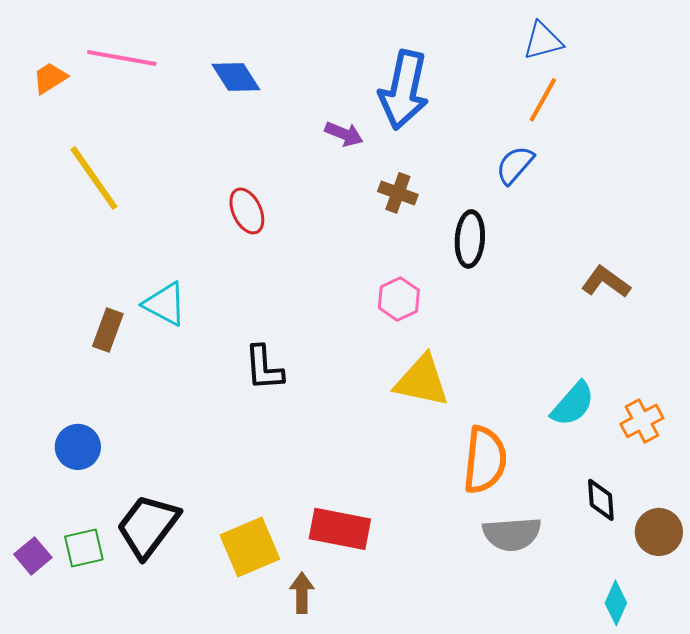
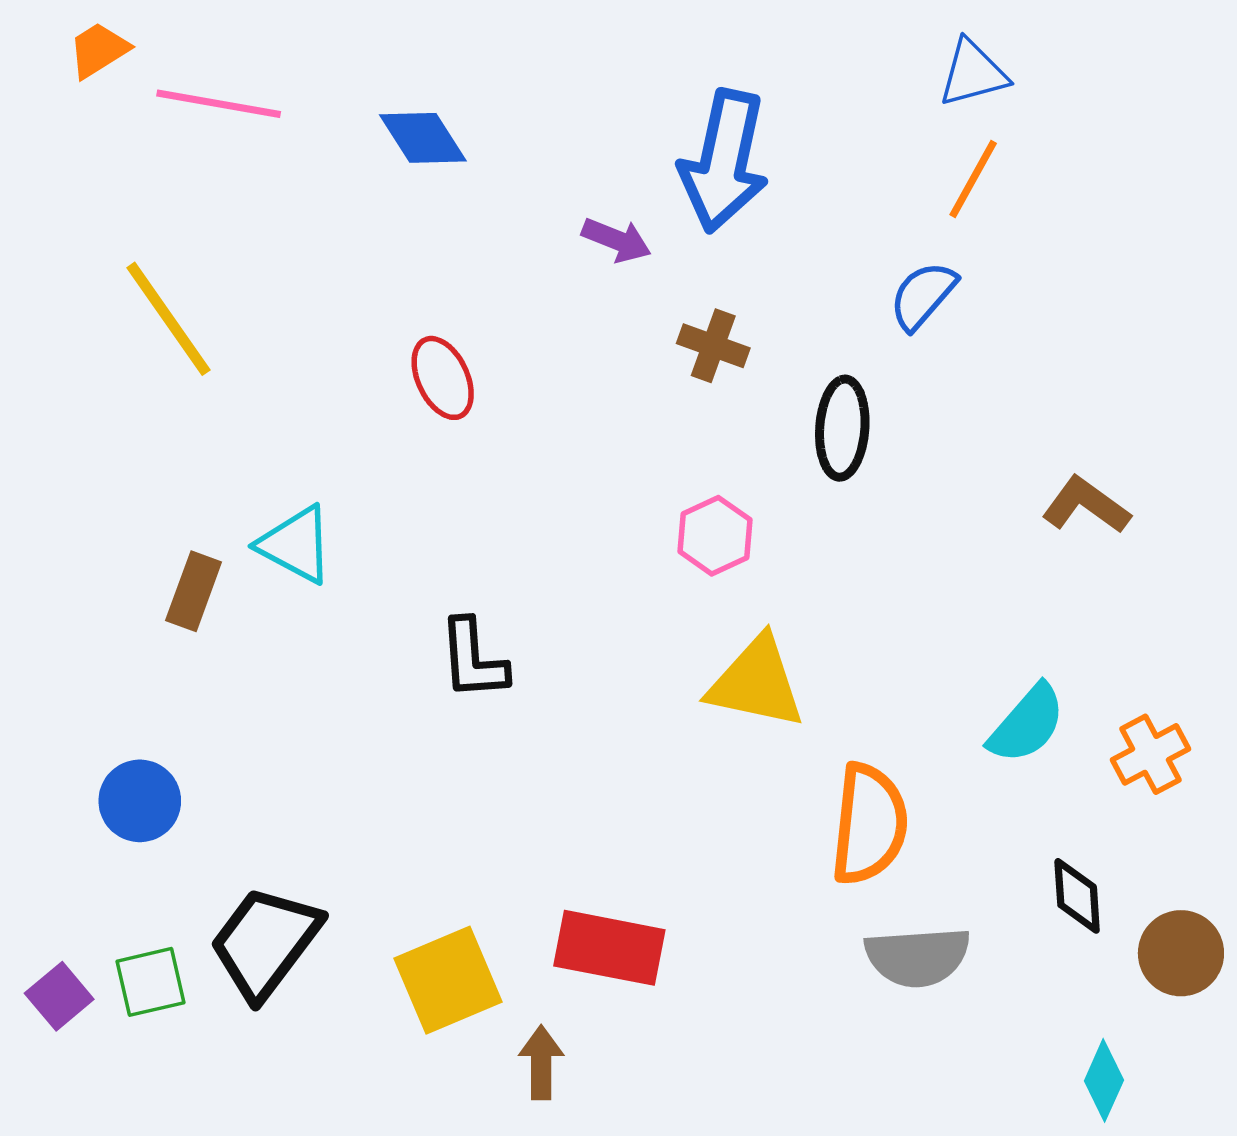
orange trapezoid: (50, 78) -> (99, 50), moved

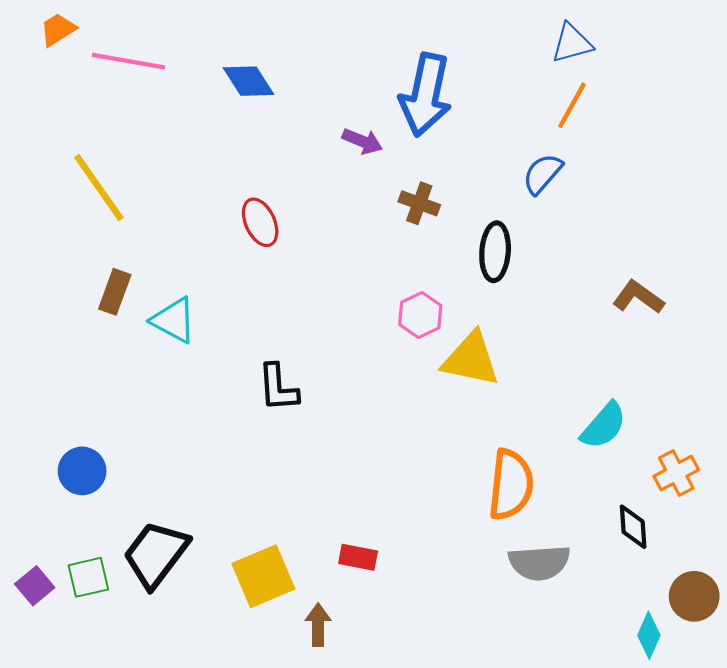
brown rectangle: (194, 591) -> (115, 292), moved
yellow triangle: (756, 683) -> (471, 359), moved
orange cross: (1151, 754) -> (676, 473), moved
red rectangle: (609, 948) -> (358, 557), size x0.6
brown circle: (1181, 953) -> (694, 596), moved

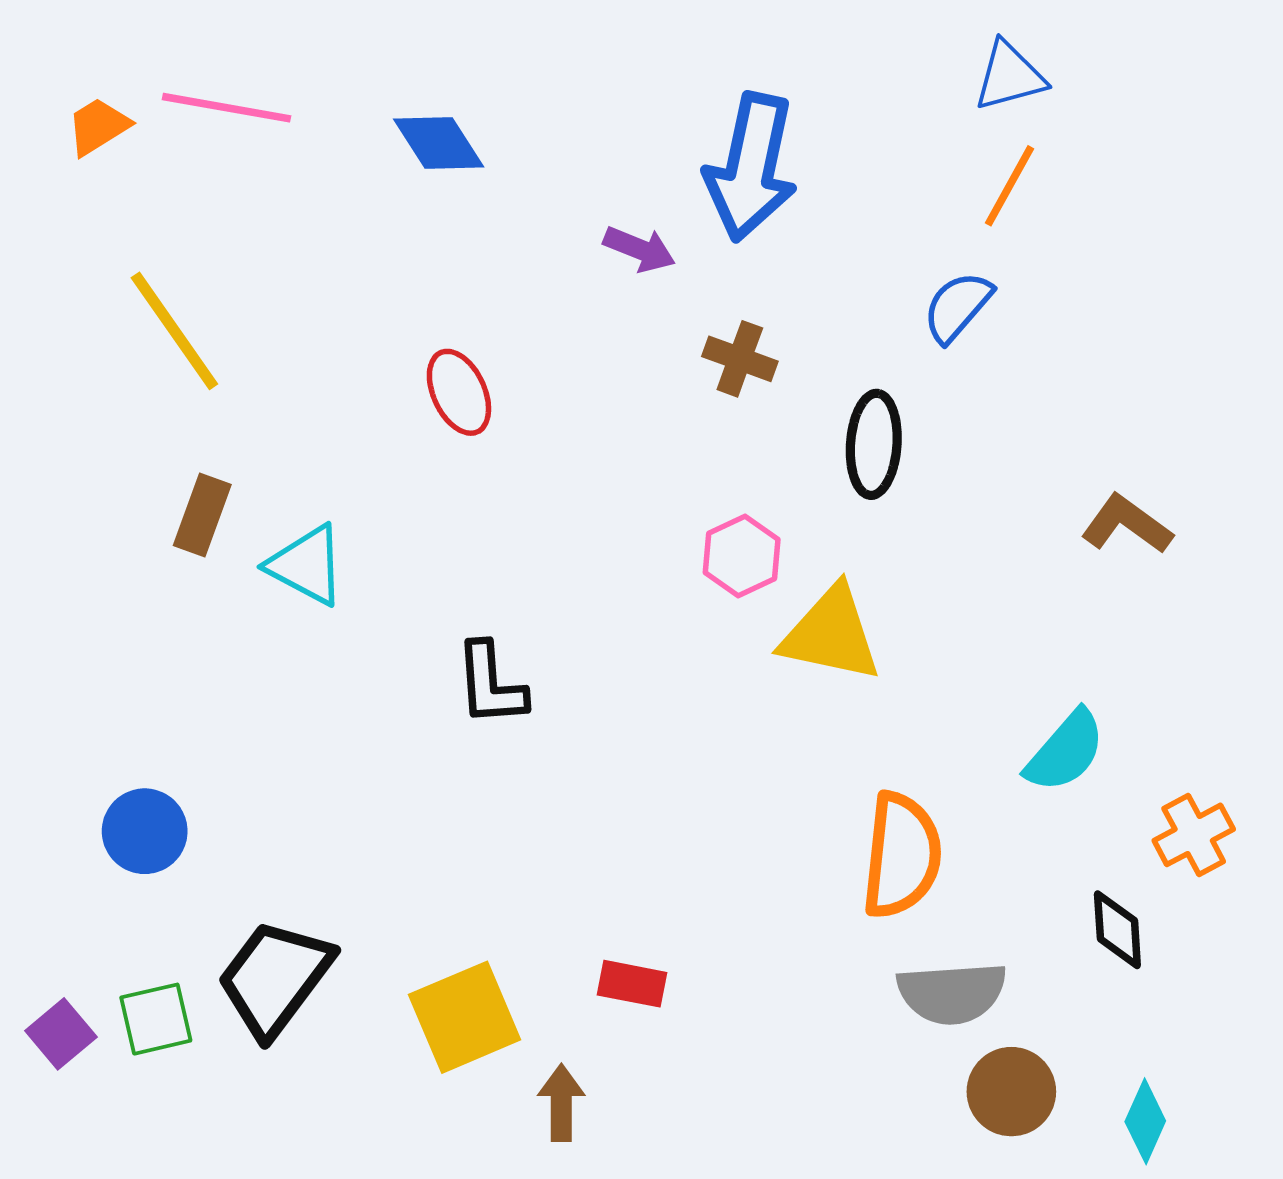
orange trapezoid: (58, 29) -> (98, 126), moved
brown circle: (694, 596) -> (1011, 1092), moved

